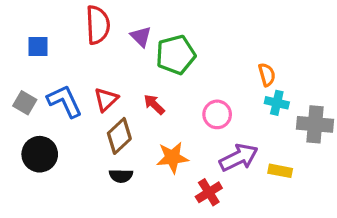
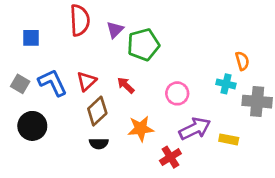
purple triangle: (141, 36) -> (115, 30), turned 30
orange semicircle: (267, 75) -> (242, 61), moved

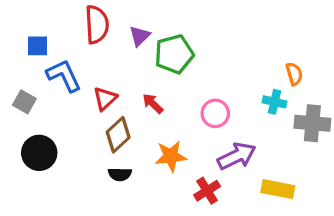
blue L-shape: (53, 83) -> (64, 76), moved
yellow rectangle: (229, 139) -> (278, 189), moved, size x1.4

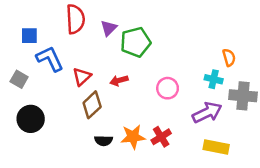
red arrow: (153, 103) -> (119, 80), turned -60
orange star: (171, 156) -> (133, 137), moved
purple arrow: (237, 156) -> (207, 112), moved
black semicircle: (120, 174) -> (104, 141), moved
red cross: (207, 191) -> (161, 137), moved

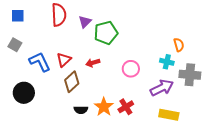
blue square: (29, 36) -> (18, 16), moved
blue L-shape: (50, 59) -> (40, 62), moved
gray square: (19, 79) -> (15, 45), moved
orange star: (133, 137) -> (104, 107), turned -30

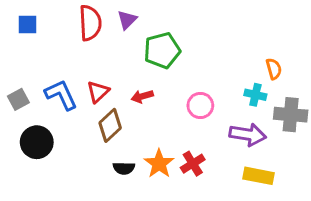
purple triangle: (85, 22) -> (127, 20), moved
gray square: (15, 45) -> (18, 99), moved, turned 32
purple arrow: (162, 88) -> (248, 135), turned 35

